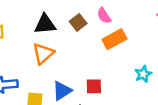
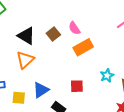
black triangle: (45, 24) -> (26, 36), turned 36
red square: (94, 86) -> (77, 86), moved

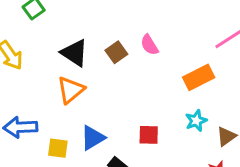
orange rectangle: (83, 47) -> (199, 77), moved

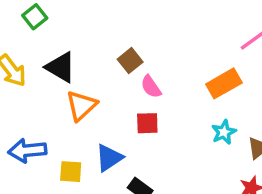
pink semicircle: (149, 45) -> (151, 87), moved
black triangle: (74, 53) -> (61, 67), moved
red square: (149, 135) -> (147, 123), moved

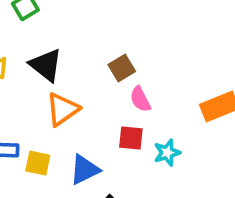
cyan star: (224, 132) -> (167, 153), moved
yellow square: (71, 172) -> (38, 163), moved

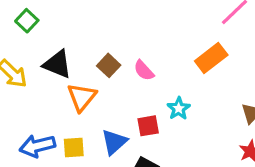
brown square: (122, 68) -> (109, 65), moved
red square: (131, 138) -> (148, 126), moved

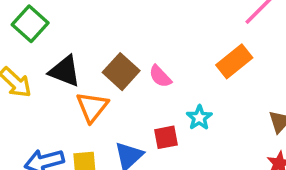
green square: (27, 21) -> (30, 24), size x1.4
brown square: (109, 65) -> (121, 72), size x1.4

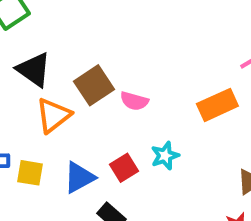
pink semicircle: (160, 76) -> (134, 101), turned -45
red square: (166, 137) -> (124, 168), turned -35

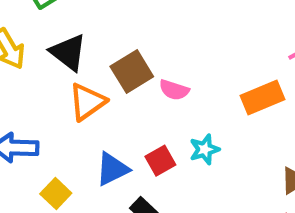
yellow square: (30, 173) -> (56, 194), moved, turned 32

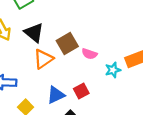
cyan star: (205, 149) -> (113, 70), moved

